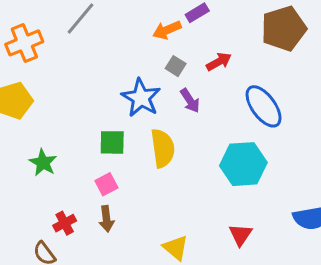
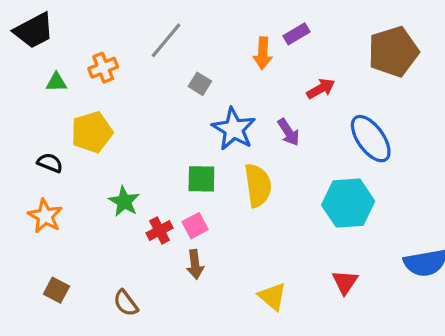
orange arrow: (167, 30) -> (263, 53), turned -64
orange cross: (24, 43) -> (103, 68), size x0.7
gray square: (176, 66) -> (200, 84), moved
red cross: (65, 223) -> (160, 230), moved

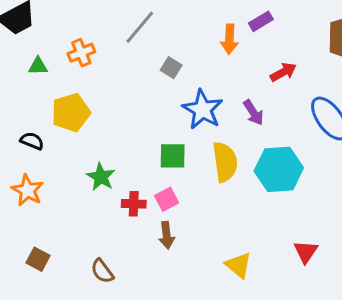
cyan hexagon: (348, 203) -> (279, 169), moved
red cross: (160, 230) -> (134, 204), turned 30

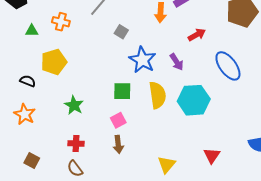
orange cross: (81, 53) -> (61, 22), turned 36
red cross: (134, 204) -> (76, 143), moved
yellow triangle: (238, 265) -> (167, 165), turned 30

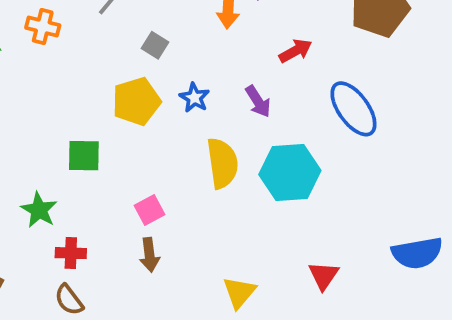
blue star: (142, 60) -> (194, 98), size x0.6
yellow pentagon: (54, 62) -> (136, 101), moved
green square: (122, 91) -> (84, 156), moved
green star: (74, 105) -> (39, 210), moved

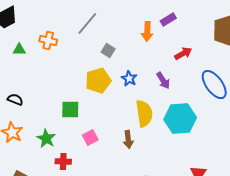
pink square: (149, 210) -> (90, 138), moved
brown arrow: (149, 255) -> (128, 140), moved

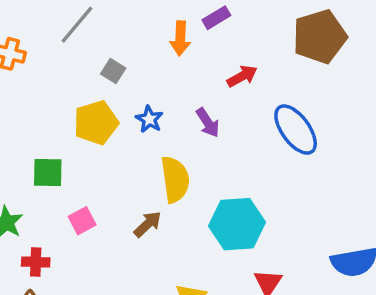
cyan hexagon: (180, 119) -> (237, 224), moved
brown arrow: (128, 140) -> (148, 224), turned -126

